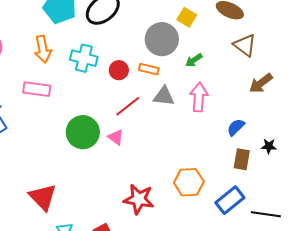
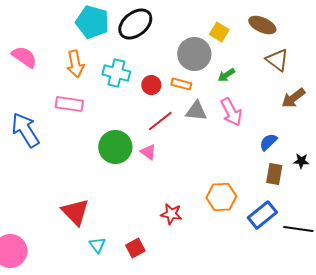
pink arrow: (199, 97) -> (231, 112), turned 148
red star: (139, 199) -> (171, 214), size x0.7

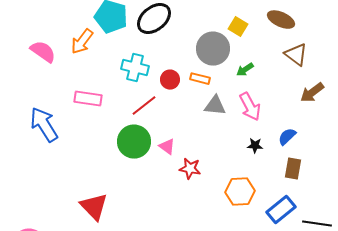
orange arrow: (75, 64) -> (82, 42), moved, turned 48
red line: (160, 121) -> (144, 106), moved
black star: (301, 161) -> (255, 146), moved
red star: (171, 214) -> (190, 169), moved

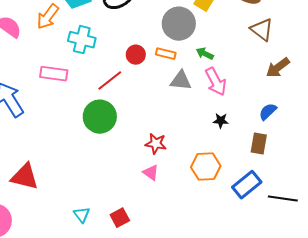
cyan cross: (135, 68) -> (82, 40), moved
green arrow: (245, 70) -> (205, 54), moved, turned 60
blue semicircle: (287, 137) -> (268, 112), moved
pink triangle: (167, 147) -> (151, 173), moved
red triangle: (94, 207) -> (25, 177), moved, turned -32

